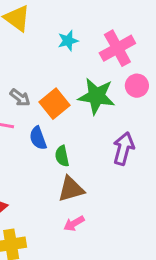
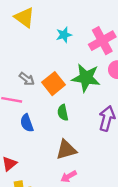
blue semicircle: (38, 138) -> (27, 123), moved
green semicircle: (62, 156) -> (63, 113), moved

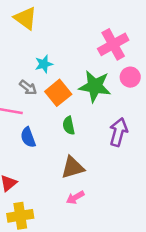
cyan star: (64, 35) -> (44, 64), moved

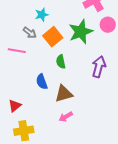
green star: (95, 86) -> (81, 32), turned -30
blue semicircle: (28, 137) -> (42, 82), moved

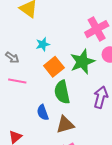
gray arrow: (30, 33) -> (12, 58), moved
green semicircle: (61, 62) -> (62, 92), size x1.6

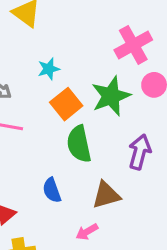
blue semicircle: (43, 112) -> (52, 190), moved
brown triangle: (65, 125) -> (106, 195), moved

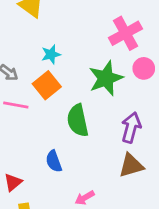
orange square: (66, 104) -> (47, 85), moved
brown triangle: (106, 195) -> (131, 165), moved

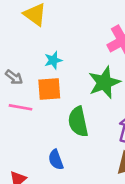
orange square: (47, 85) -> (49, 89), turned 35

